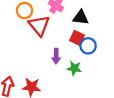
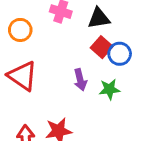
red triangle: (39, 25) -> (22, 76), moved
red square: (77, 38) -> (102, 47), turned 32

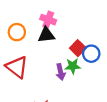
black triangle: (99, 18) -> (46, 35), moved
green star: (109, 89) -> (73, 66), moved

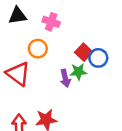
orange circle: (17, 32) -> (38, 49), moved
black triangle: (46, 35) -> (18, 16), moved

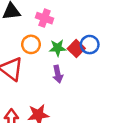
blue circle: (98, 58) -> (90, 45), moved
green star: (78, 72) -> (58, 48), moved

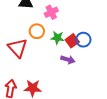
pink cross: (44, 18) -> (51, 12), turned 32
purple arrow: (58, 74) -> (68, 60), moved, turned -72

